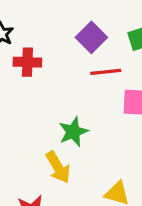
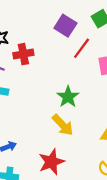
red line: (106, 72) -> (82, 48), turned -35

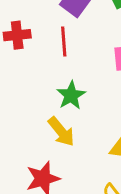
red line: (82, 48) -> (64, 42), moved, turned -45

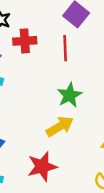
yellow arrow: (61, 132) -> (60, 126), turned -84

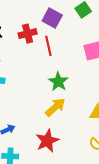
red cross: (25, 41) -> (28, 34), moved

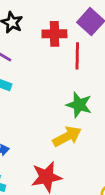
green star: (58, 82) -> (79, 105), turned -30

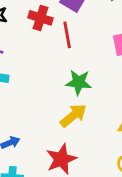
red cross: (54, 34) -> (40, 18), turned 30

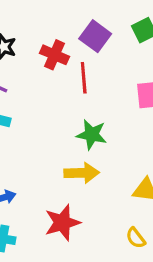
yellow arrow: (73, 116) -> (82, 173), turned 32

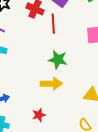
red star: (62, 223) -> (39, 115), size x0.6

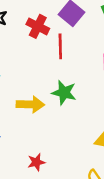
yellow arrow: (51, 84) -> (30, 104), moved

